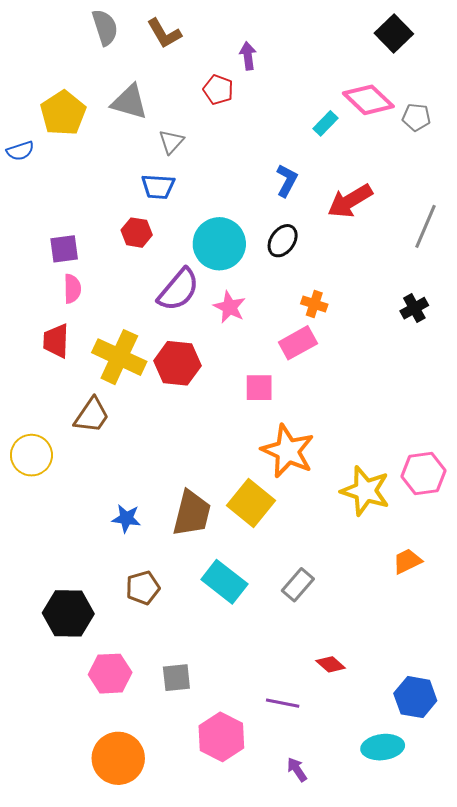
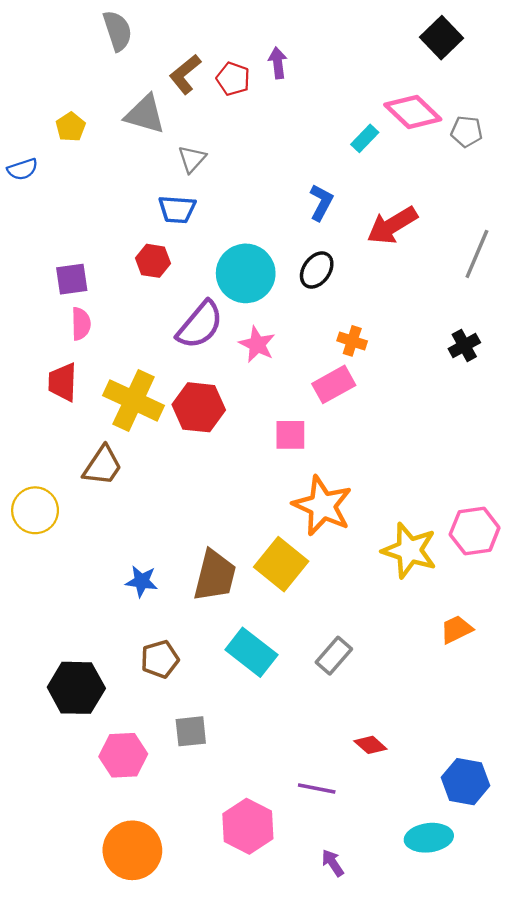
brown L-shape: (164, 33) -> (185, 74), moved, turned 81
red pentagon: (218, 90) -> (233, 79), moved
yellow pentagon: (63, 113) -> (71, 127), size x0.6
gray square: (176, 678) -> (191, 731), moved

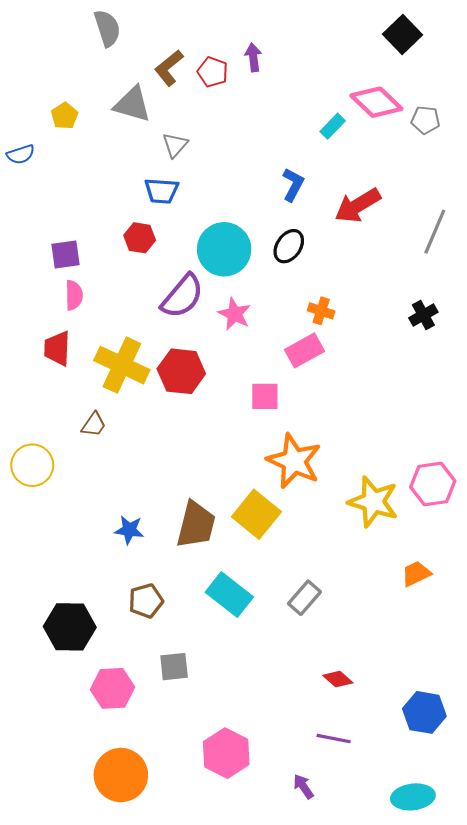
brown trapezoid: (103, 466) -> (94, 425), size x0.7
purple line: (317, 788) -> (334, 739), moved
cyan ellipse: (429, 838) -> (413, 797), moved

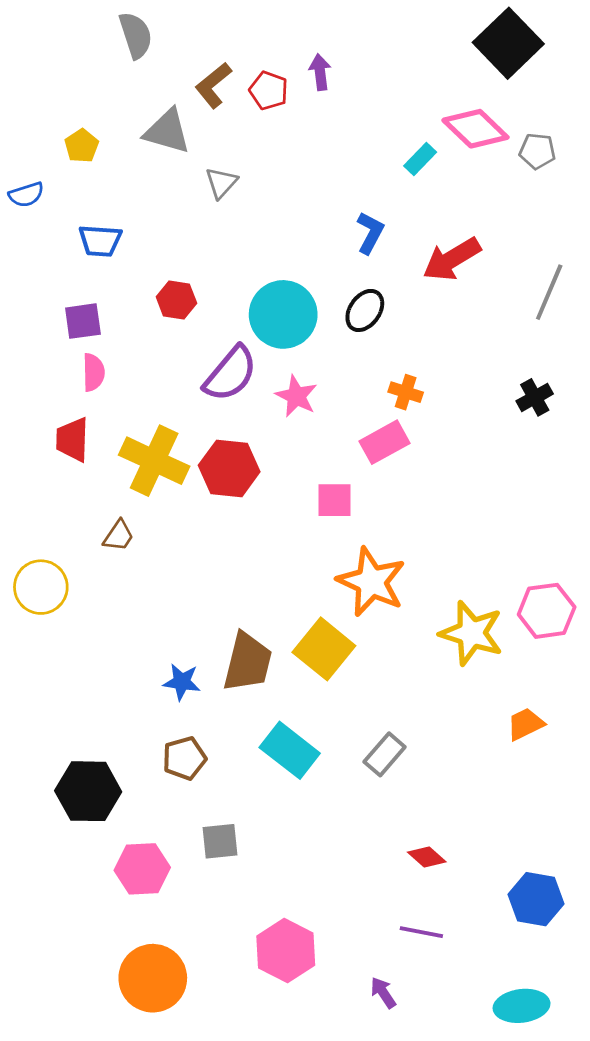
black square: (402, 34) -> (508, 43), size x1.4
blue trapezoid: (162, 191) -> (100, 241), moved
blue star: (129, 530) -> (182, 682), moved

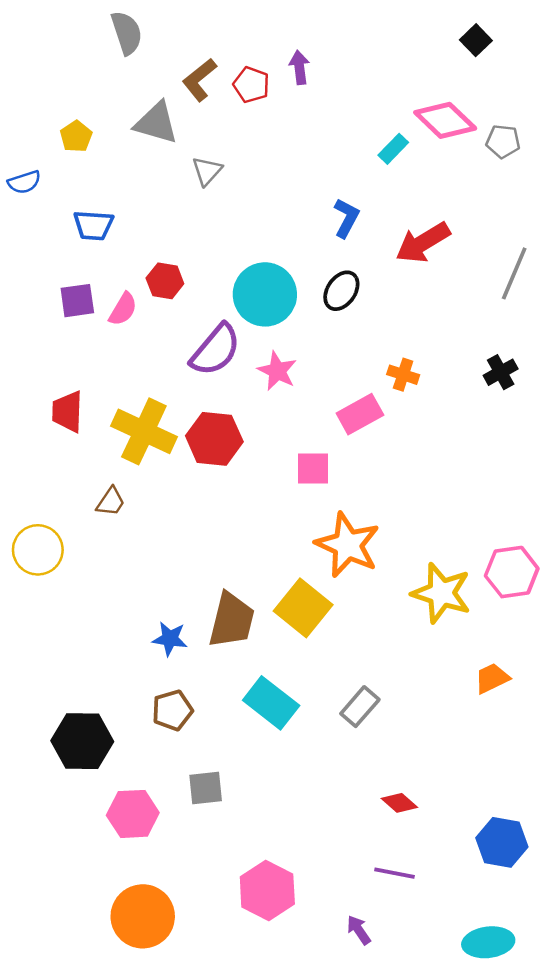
black square: (508, 43) -> (476, 40), size x0.5
pink semicircle: (93, 372) -> (123, 309), moved, turned 32
orange cross: (406, 392) -> (403, 375), moved

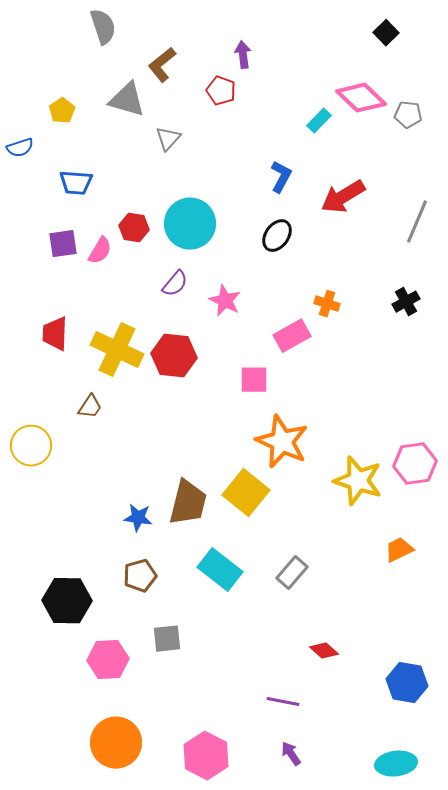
red pentagon: (251, 85) -> (221, 91), moved
cyan circle: (265, 294) -> (190, 224), moved
purple semicircle: (216, 350) -> (175, 284), size x0.6
purple line: (394, 873) -> (283, 702), moved
pink hexagon: (267, 890) -> (206, 756), moved

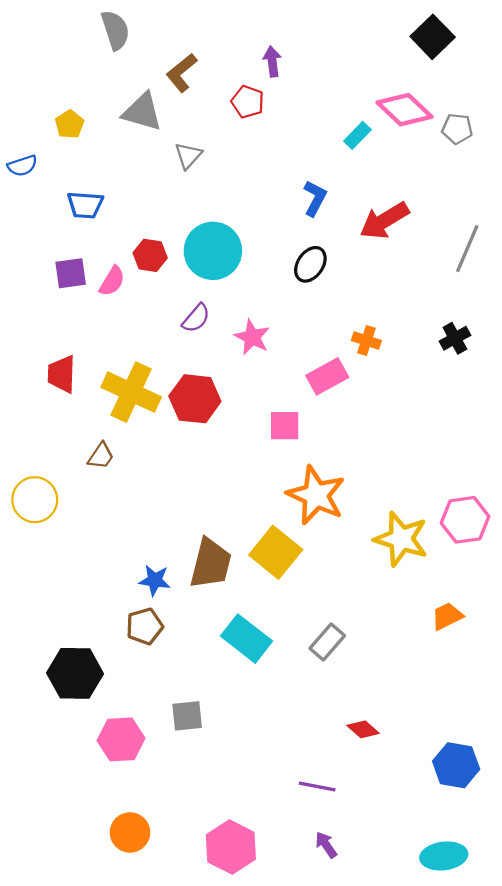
black square: (386, 33) -> (433, 37), size x1.5
brown pentagon: (140, 576) -> (145, 626), moved
orange circle: (116, 743) -> (130, 832), size x0.7

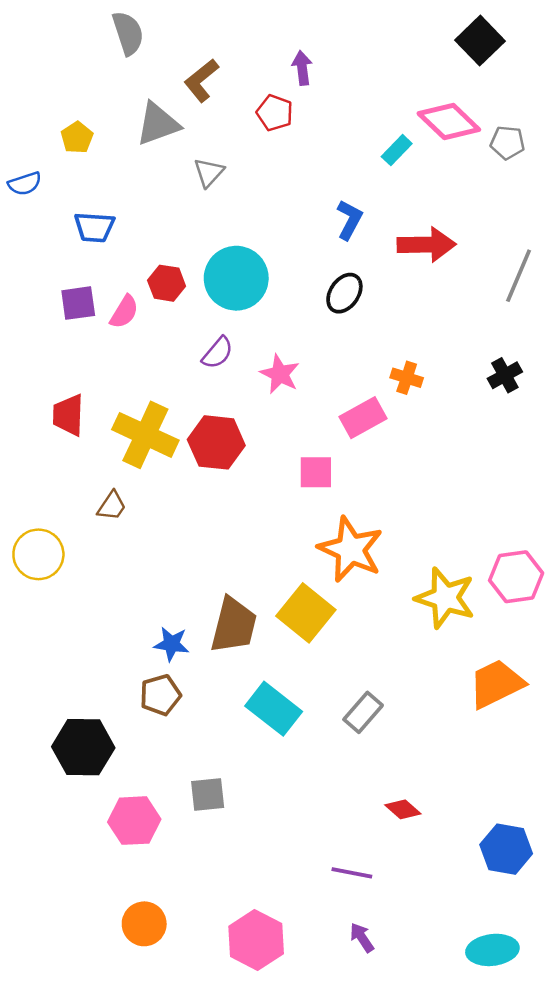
gray triangle: (142, 112) -> (158, 124), turned -36
red arrow: (384, 221) -> (427, 245), turned -150
orange trapezoid: (447, 616) -> (496, 684), size x1.6

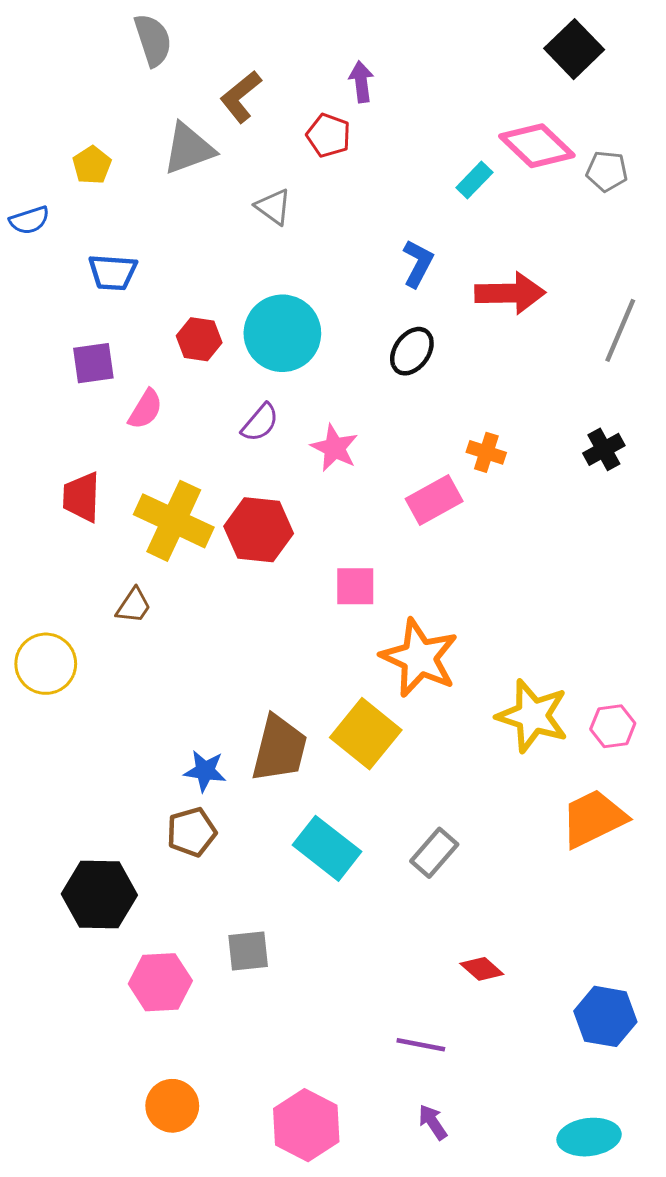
gray triangle: (209, 172) -> (273, 207), moved, turned -36
pink semicircle: (124, 312) -> (145, 409), moved
pink square: (316, 472) -> (355, 586), moved
pink hexagon: (516, 577) -> (613, 726), moved, size x0.7

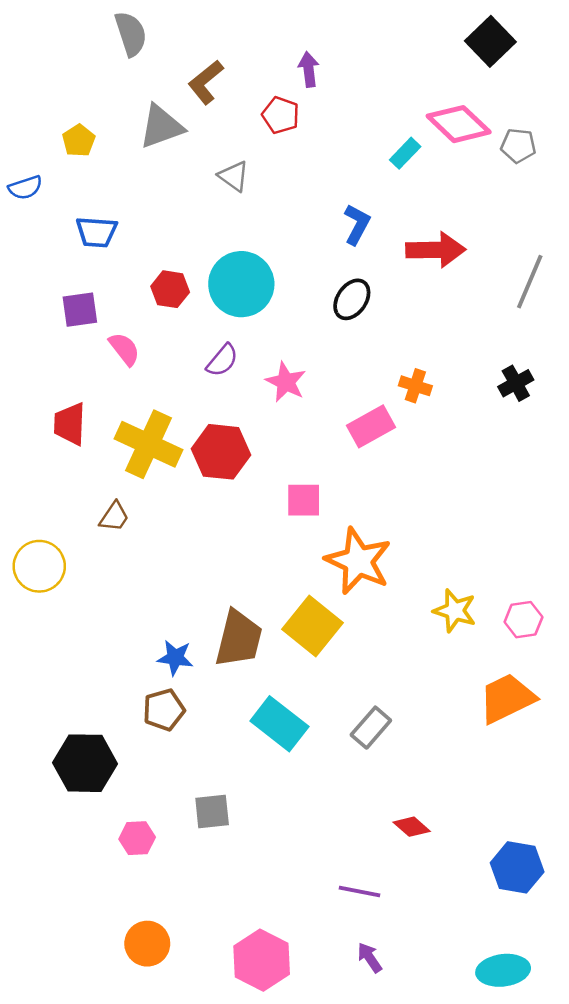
pink semicircle: (145, 409) -> (124, 349), turned -69
yellow star: (532, 716) -> (455, 611), size x0.7
pink hexagon: (160, 982) -> (137, 838), size x0.7

